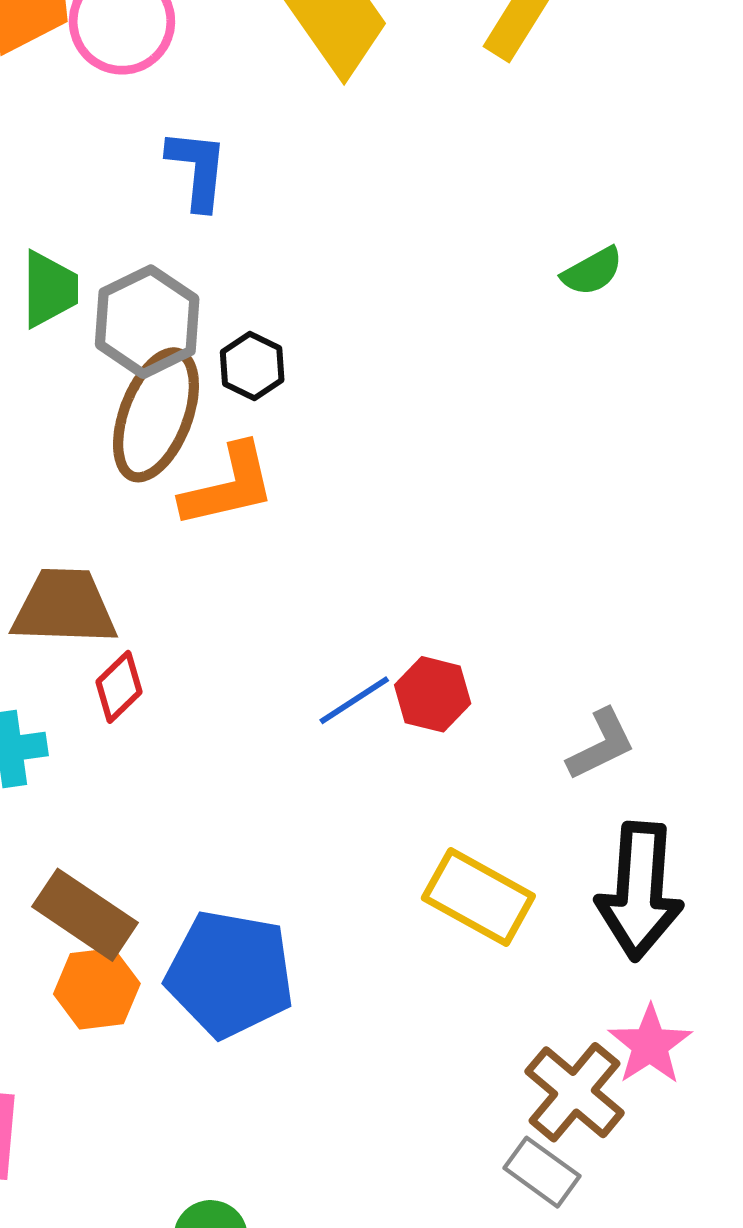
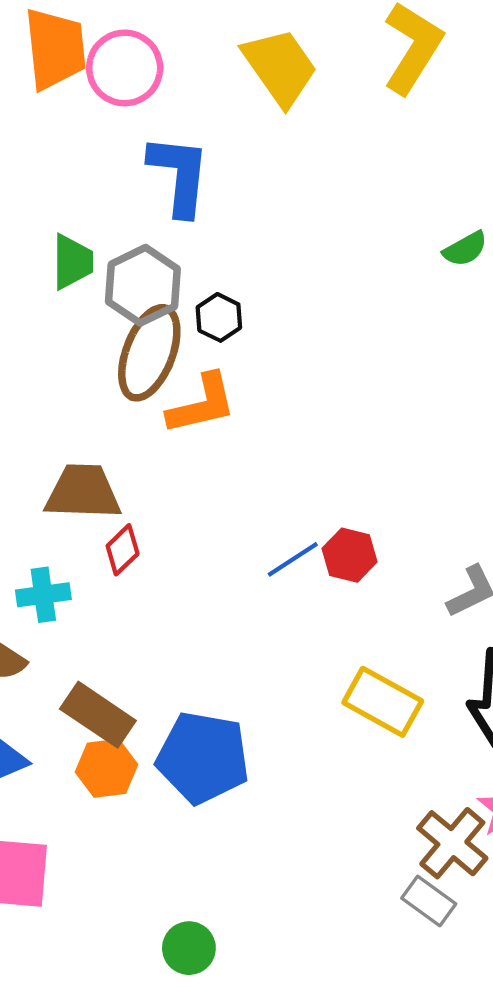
blue L-shape: (197, 169) -> (179, 175), size x1.4

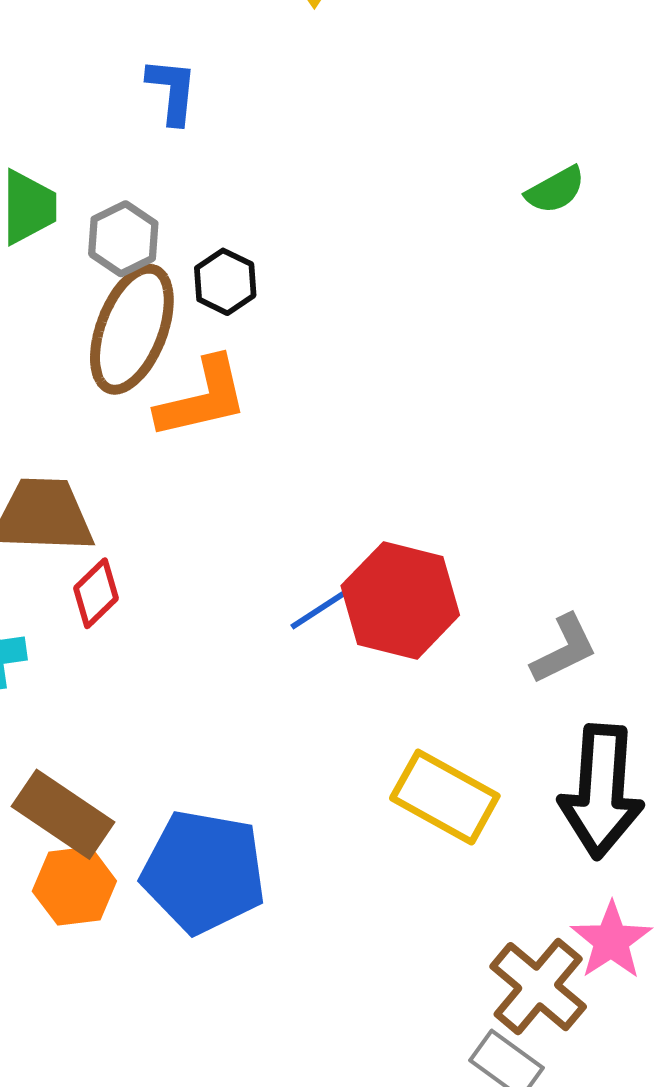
blue L-shape: (179, 175) -> (172, 91), size x0.6
gray hexagon: (143, 285) -> (123, 239), size x0.7
red hexagon: (350, 555) -> (400, 600), size x1.6

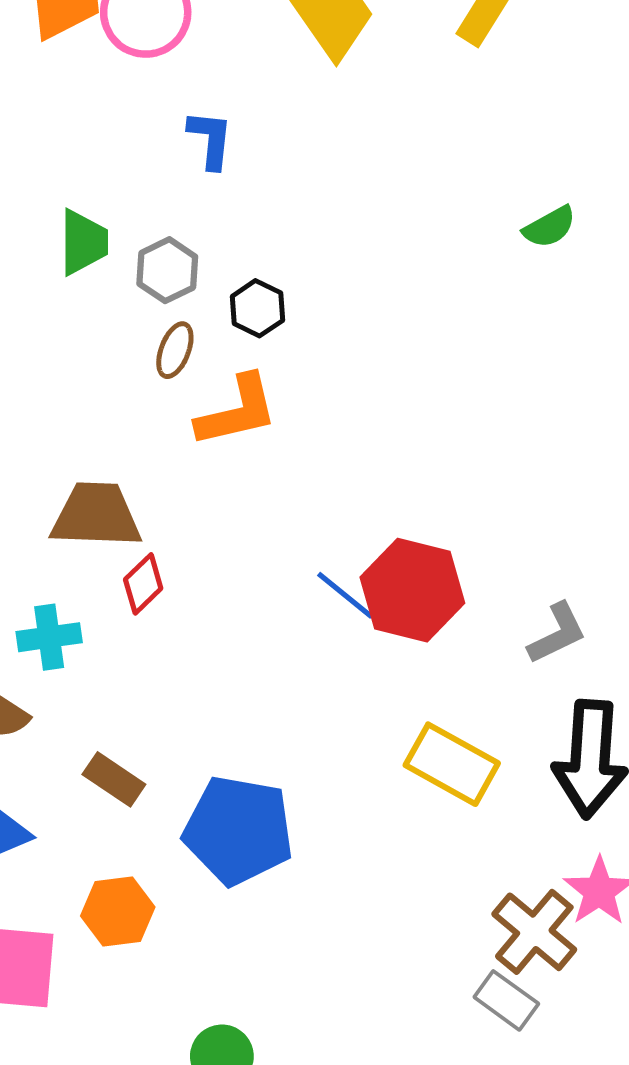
brown ellipse: (132, 329) -> (175, 350), size x0.5
blue line: (324, 606) -> (345, 595), turned 72
brown rectangle: (63, 814) -> (114, 779), size x0.7
orange hexagon: (74, 886) -> (118, 912), moved

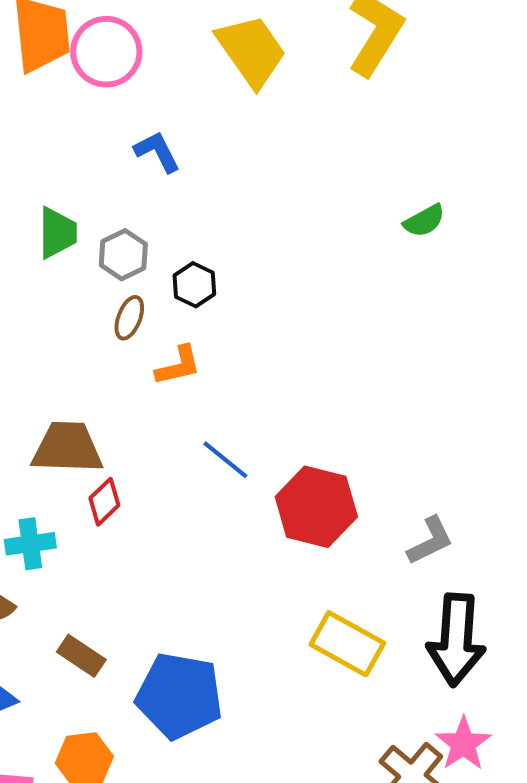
blue L-shape: (210, 139) -> (157, 152), turned -33
orange L-shape: (237, 411) -> (178, 366), size x0.7
blue line: (345, 595) -> (225, 460), moved

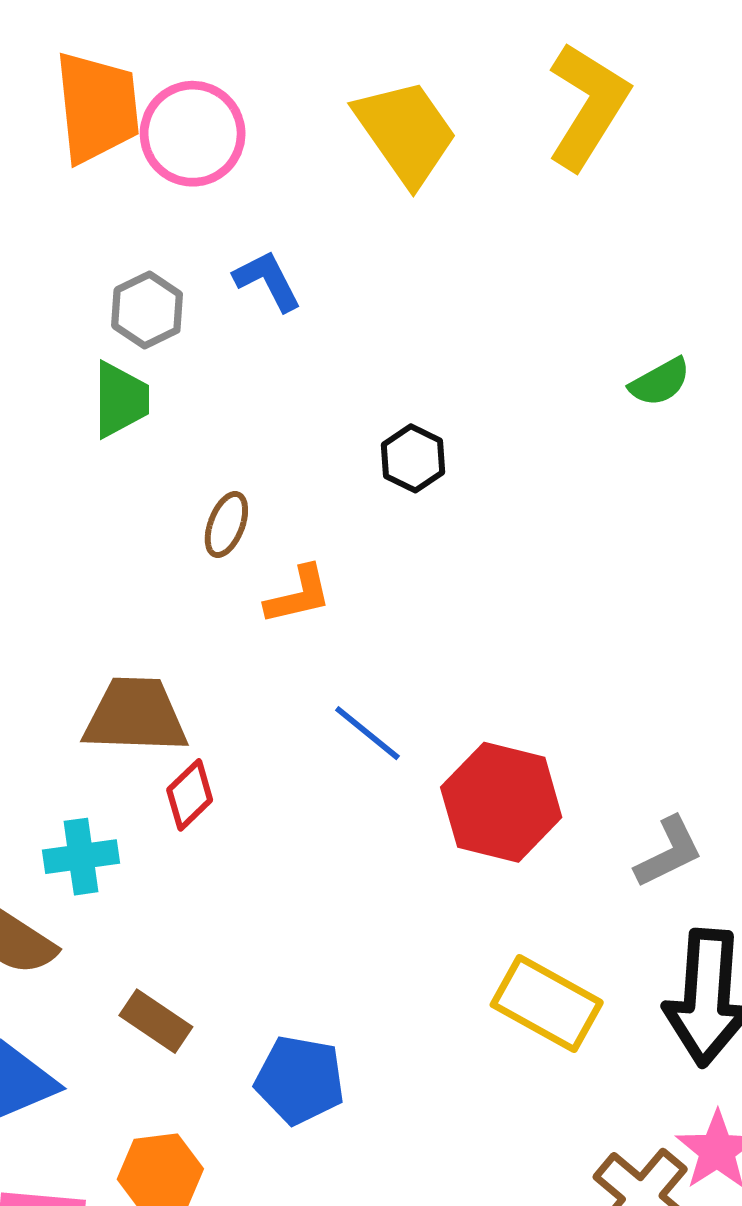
gray hexagon: (123, 255) -> (147, 310), moved
black hexagon: (194, 285) -> (413, 458), moved
blue pentagon: (179, 696) -> (300, 1080), size x0.7

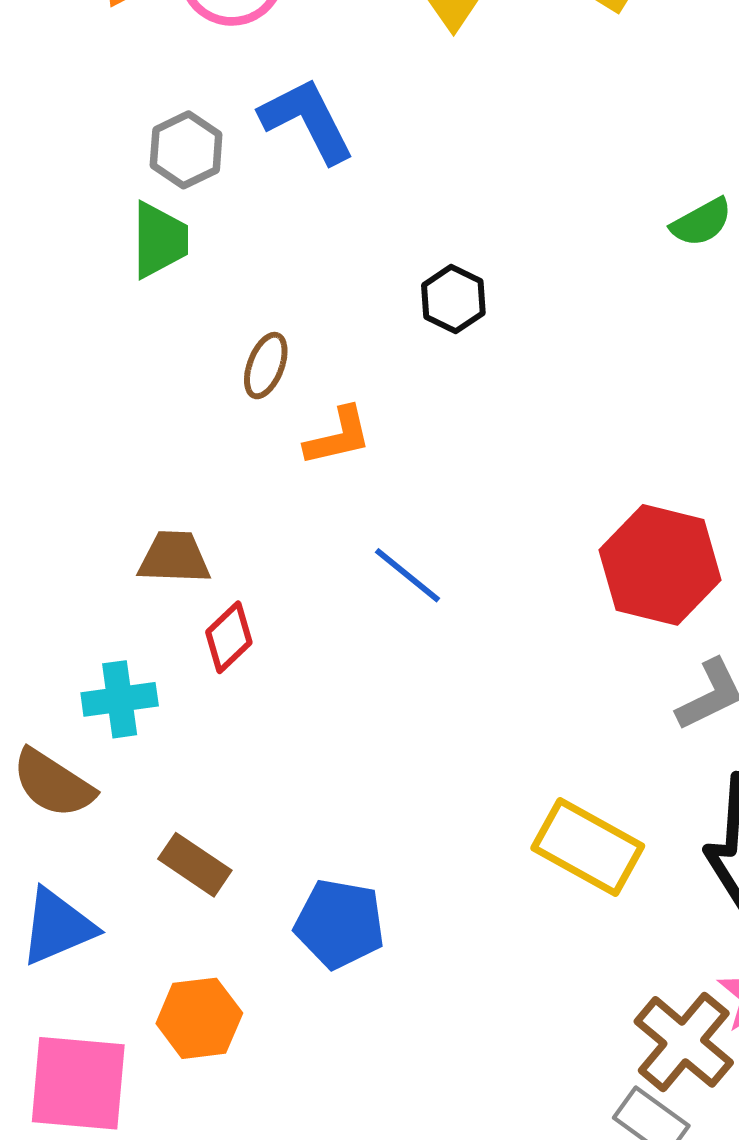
blue L-shape: (268, 281) -> (307, 120), size x1.4
brown trapezoid: (135, 716) -> (174, 558), size x0.7
red hexagon: (501, 802) -> (660, 565), moved

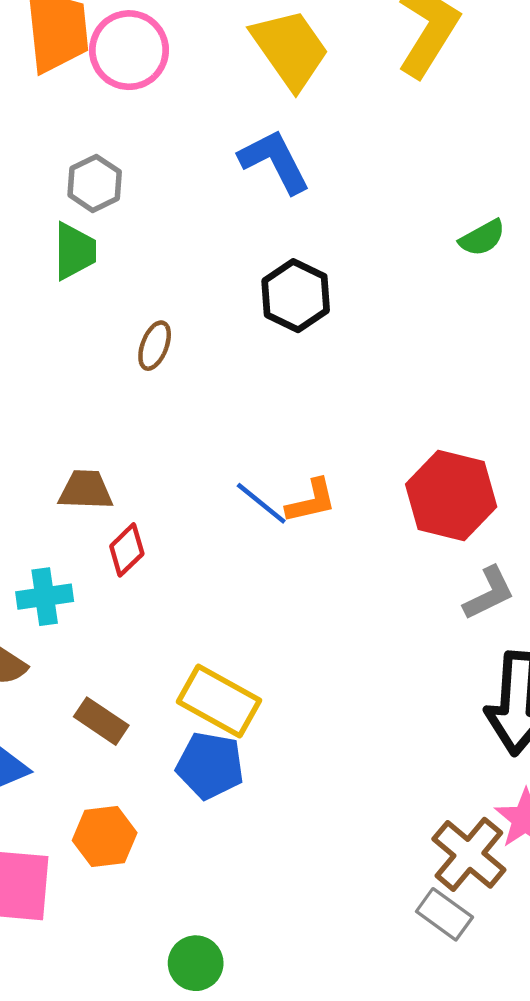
blue L-shape: (307, 120) -> (275, 161), moved
black hexagon: (453, 299) -> (296, 296), size x1.4
orange L-shape: (338, 436) -> (311, 501), moved
yellow rectangle: (588, 847) -> (219, 701), moved

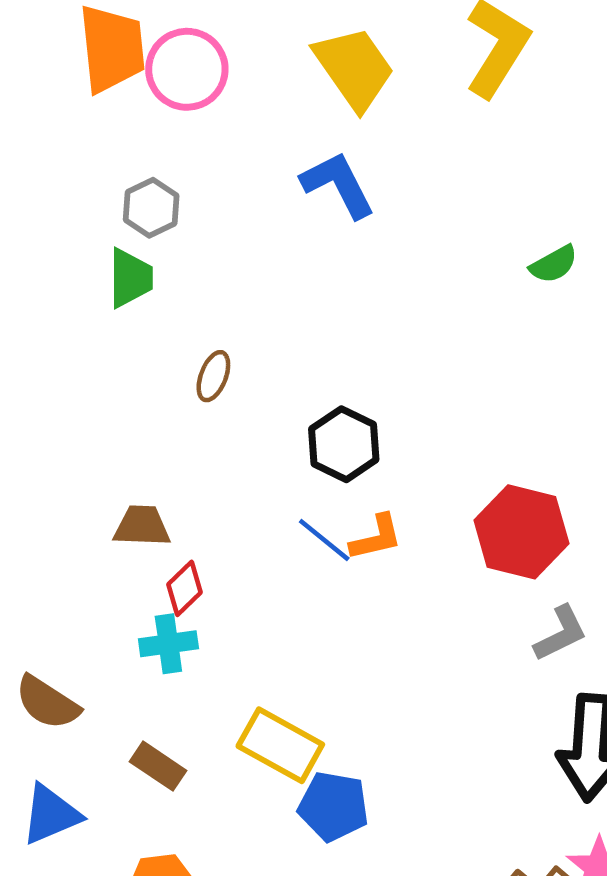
black hexagon: (296, 296) -> (344, 444), moved
cyan cross: (45, 597) -> (168, 644), moved
blue pentagon: (210, 765) -> (333, 806), moved

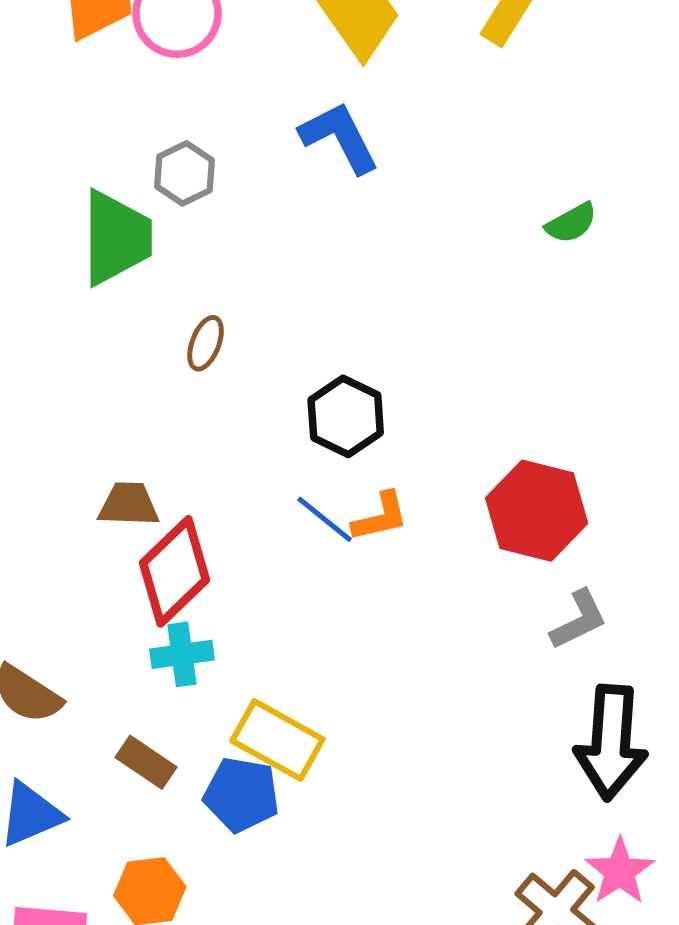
gray hexagon: (151, 208) -> (184, 173), moved
green trapezoid: (130, 278) -> (116, 238), size x1.5
red diamond: (185, 588) -> (175, 571), size x1.8
cyan cross: (168, 644) -> (182, 654), moved
blue pentagon: (333, 806) -> (241, 795), moved

